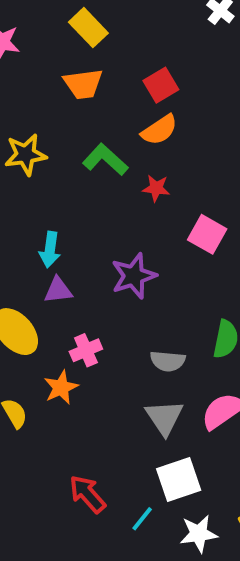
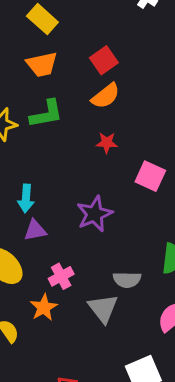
green L-shape: (105, 160) -> (46, 114), moved, turned 132
gray triangle: (164, 417) -> (103, 308), moved

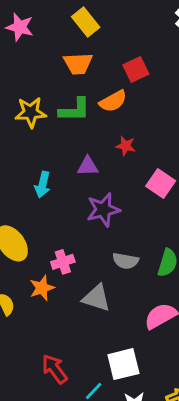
orange semicircle: (106, 96) -> (113, 101), moved
purple triangle: (35, 230) -> (88, 166), moved
gray semicircle: (127, 280) -> (126, 261), moved
gray triangle: (103, 308) -> (96, 298), turned -44

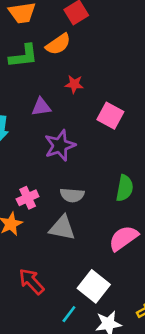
gray semicircle: (126, 261) -> (72, 195), moved
white square: (123, 364) -> (94, 286), turned -32
red arrow: (55, 369) -> (31, 281), moved

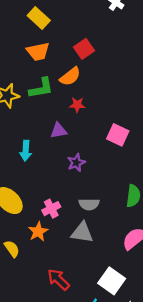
red star: (74, 84) -> (77, 105), moved
purple star: (60, 145) -> (76, 163), size x0.7

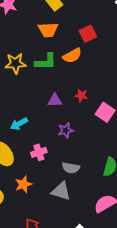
red star: (77, 105) -> (81, 95), moved
cyan arrow: (26, 151) -> (19, 124), moved, turned 48
pink cross: (51, 209) -> (39, 152), moved

